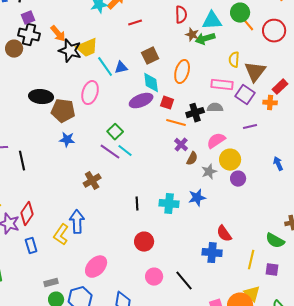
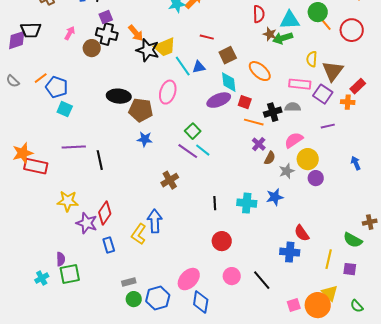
red line: (135, 23) -> (207, 37), moved, turned 32
orange ellipse: (182, 72) -> (260, 71), turned -65
pink ellipse: (96, 267) -> (189, 279), moved

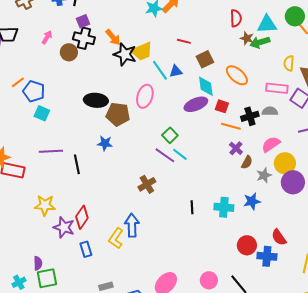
blue star: (145, 139) -> (105, 143), moved
purple circle: (316, 178) -> (293, 182), size x1.5
red circle: (222, 241) -> (247, 245), moved

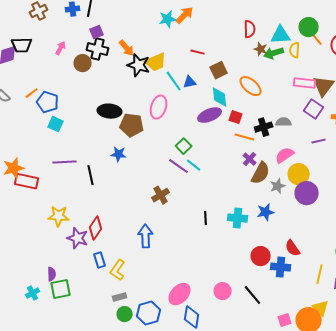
yellow semicircle: (289, 63) -> (295, 50), moved
pink rectangle: (277, 88) -> (305, 83), moved
brown semicircle: (247, 162) -> (261, 173), size x1.6
yellow L-shape: (116, 238) -> (118, 270), moved

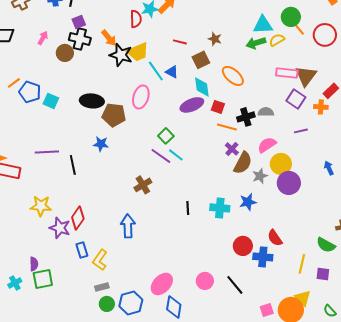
red semicircle: (250, 29) -> (136, 19), moved
brown star: (261, 49) -> (215, 39), moved
yellow semicircle: (295, 50) -> (277, 40), turned 56
blue triangle: (190, 82) -> (172, 72), turned 40
cyan square: (56, 124) -> (51, 101), moved

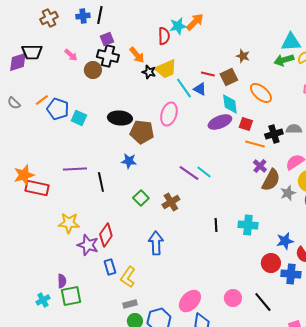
pink arrow: (43, 38) -> (71, 55), turned 104
red line: (180, 42) -> (208, 74), moved
black star: (121, 55) -> (149, 72), size x0.6
green square: (166, 136) -> (141, 198), moved
blue star: (248, 202) -> (285, 241), moved

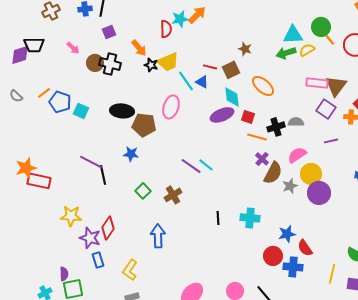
black cross: (108, 56) -> (110, 64), moved
purple line: (75, 169) -> (91, 162), moved, turned 30
blue rectangle: (110, 267) -> (98, 260), moved

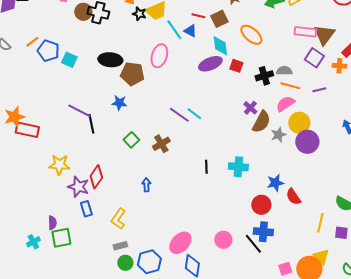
orange line: (257, 137) -> (290, 86), moved
blue arrow: (158, 236) -> (146, 185), size x0.6
blue cross: (293, 267) -> (263, 232), moved

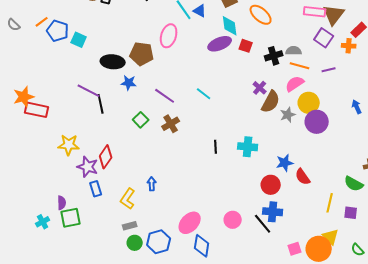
black ellipse: (110, 60) -> (113, 62), moved
purple line: (179, 115) -> (165, 96), moved
blue arrow: (146, 185) -> (152, 184), moved

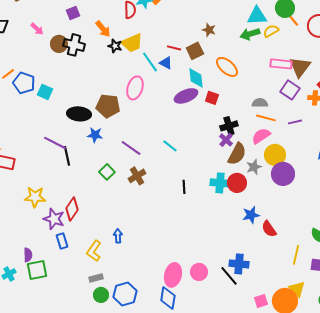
black cross: (274, 56) -> (229, 126), moved
black line: (216, 147) -> (184, 187), moved
cyan cross: (248, 147) -> (220, 183), moved
red circle: (271, 185) -> (237, 183), moved
pink ellipse: (190, 223) -> (173, 275), moved, turned -30

